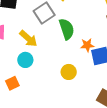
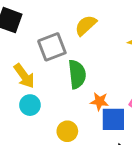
cyan circle: (25, 60) -> (30, 105), moved

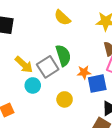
yellow semicircle: (86, 25) -> (62, 18), turned -84
gray square: (52, 47) -> (48, 67), moved

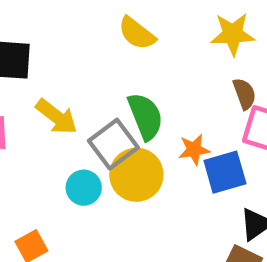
yellow arrow: (24, 65) -> (56, 117), moved
yellow circle: (65, 99) -> (136, 175), moved, size x1.5

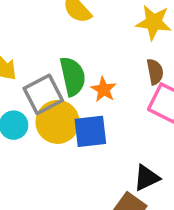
orange star: (194, 150) -> (104, 89), moved, turned 30
blue square: (225, 172) -> (90, 131), moved

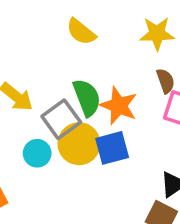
orange star: (104, 89) -> (119, 106), size x1.5

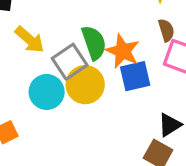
blue square: (112, 148) -> (135, 76), moved
cyan circle: (37, 153) -> (47, 92), size x1.4

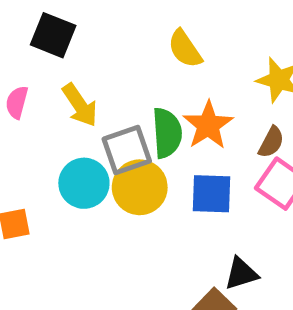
brown semicircle: (166, 30) -> (271, 142), turned 30
orange star: (123, 51) -> (208, 125), moved

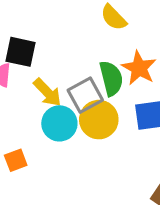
black square: (53, 35) -> (21, 52), moved
yellow arrow: (80, 105) -> (47, 92), moved

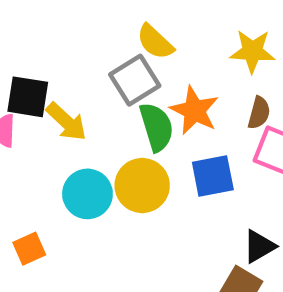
yellow arrow: (47, 92) -> (66, 122), moved
gray square: (85, 95) -> (135, 80), moved

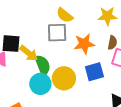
gray square: (135, 80) -> (57, 33), turned 35
orange star: (194, 110) -> (84, 44), turned -30
green semicircle: (156, 127) -> (43, 65), moved

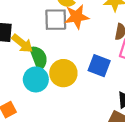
orange star: (84, 44) -> (77, 17), moved
blue square: (94, 72) -> (99, 66), turned 36

